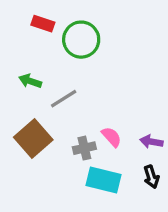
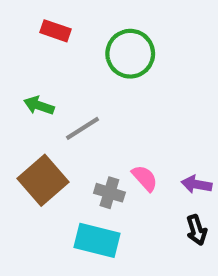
green circle: (81, 40) -> (130, 54), moved
gray cross: (84, 148) -> (109, 193), turned 30
cyan rectangle: (103, 180) -> (97, 240), moved

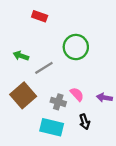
red rectangle: (56, 31) -> (40, 16), moved
green circle: (130, 54) -> (76, 47), moved
black arrow: (197, 230) -> (85, 122), moved

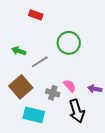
black arrow: (85, 122) -> (77, 111), size x1.6
cyan rectangle: (52, 127) -> (34, 115), moved

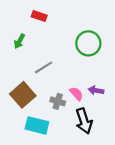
green circle: (69, 43) -> (88, 43), moved
green arrow: (19, 51) -> (19, 41), moved, turned -80
purple arrow: (95, 89) -> (96, 90), moved

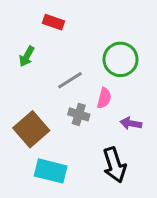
gray line: (44, 67) -> (70, 80), moved
pink semicircle: (76, 94) -> (104, 98), moved, turned 56
gray cross: (58, 101) -> (79, 114), moved

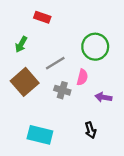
brown square: (31, 129) -> (25, 82), moved
black arrow: (115, 165) -> (90, 130), size x0.6

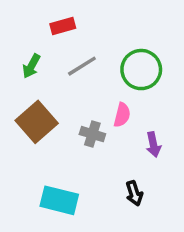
red rectangle: (42, 17) -> (63, 26), turned -35
gray line: (55, 63) -> (82, 66), moved
purple arrow: (103, 97) -> (153, 145), turned -112

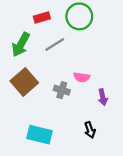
green arrow: (31, 66) -> (21, 44), size x1.5
green circle: (141, 70) -> (79, 16), moved
pink semicircle: (122, 115) -> (82, 77), turned 84

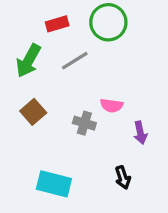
brown square: (24, 82) -> (33, 112), size x0.7

